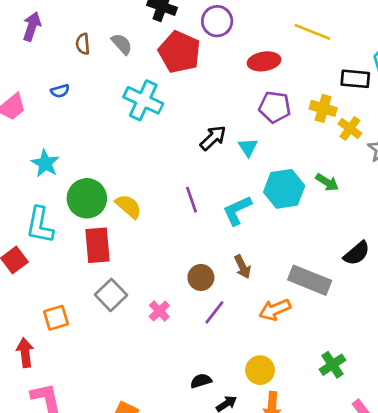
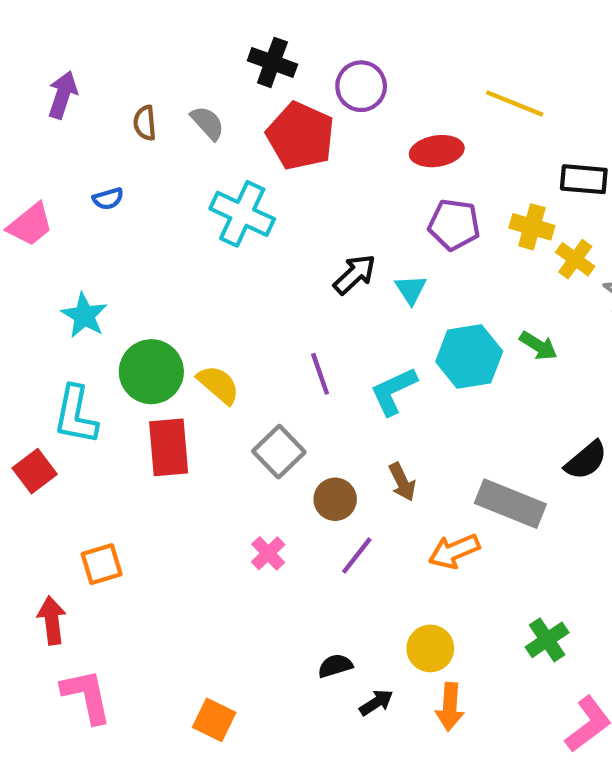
gray square: (111, 295) -> (279, 452), moved

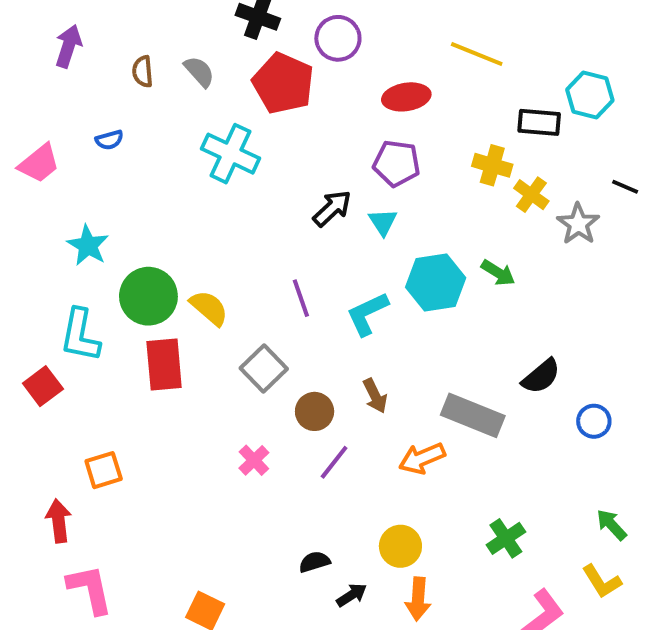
purple pentagon: (454, 225) -> (397, 163), moved

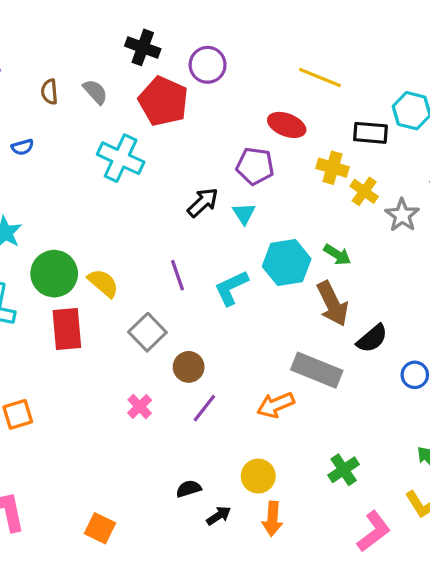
red ellipse: (406, 97) -> (287, 125), moved, turned 30
brown arrow: (375, 396) -> (333, 304), moved, size x1.6

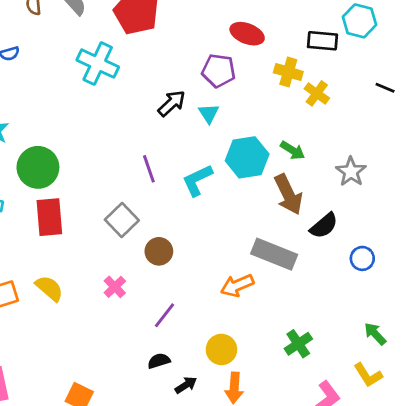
gray star: (402, 215) -> (351, 172), moved
yellow semicircle: (103, 283) -> (49, 288), moved
purple line: (204, 408) -> (165, 315), moved

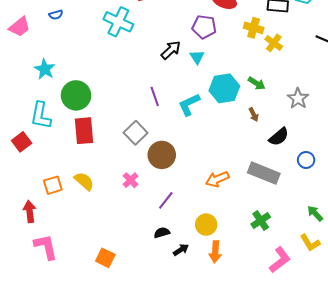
brown arrow: (288, 194) -> (254, 115), size x0.5
brown circle: (159, 251) -> (162, 155), size x1.4
gray rectangle: (274, 254) -> (264, 173), moved

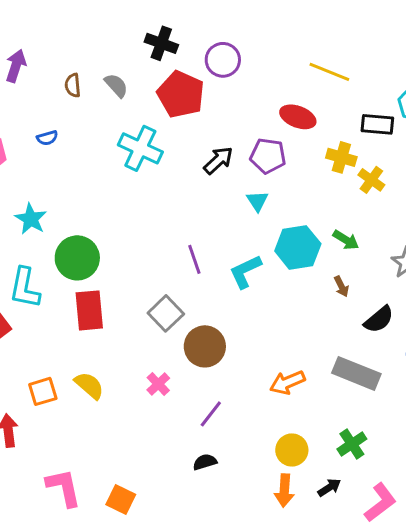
black arrow: (171, 50) -> (218, 160), moved
yellow circle: (206, 225) -> (292, 450), moved
pink L-shape: (46, 247) -> (64, 488), moved
black arrow: (181, 250) -> (329, 488), moved

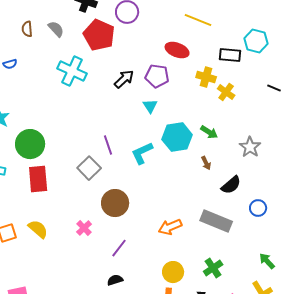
gray square: (166, 313) -> (89, 168), moved

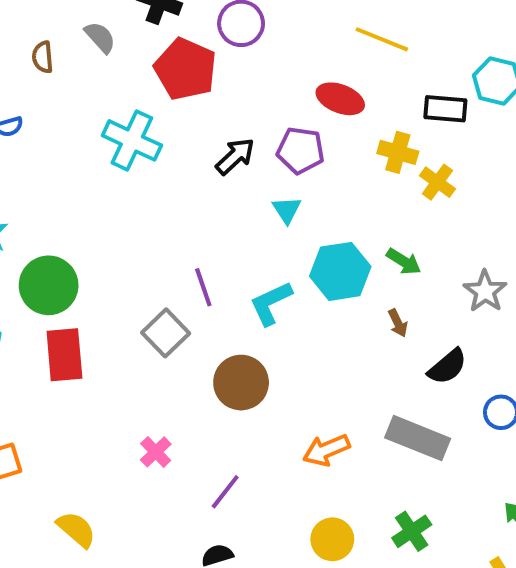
gray semicircle: (56, 29) -> (100, 37), moved
brown circle: (115, 203) -> (241, 383), moved
yellow semicircle: (38, 229) -> (76, 529), moved

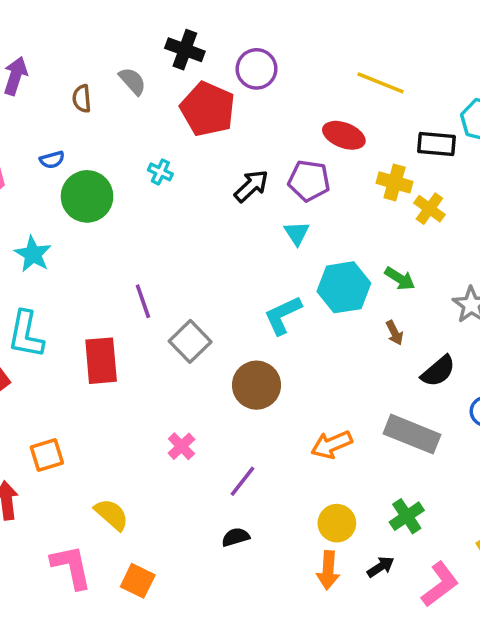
cyan cross: (132, 140) -> (160, 172), size x0.5
green circle: (49, 285) -> (87, 196), moved
purple line: (203, 287) -> (143, 301), moved

